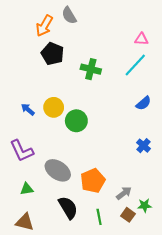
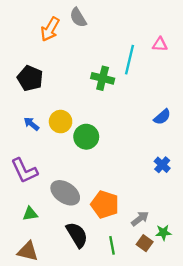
black pentagon: (53, 54) -> (30, 78), moved
cyan line: (135, 65) -> (129, 60), moved, turned -30
orange pentagon: (93, 181) -> (105, 204), turned -30

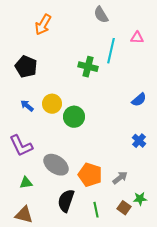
gray semicircle: (78, 18) -> (101, 15), moved
gray arrow: (140, 219) -> (120, 178), moved
black semicircle: (77, 235) -> (66, 201), turned -130

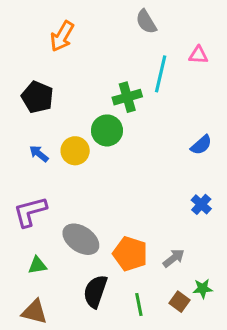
green cross: (88, 67) -> (127, 97), turned -30
green circle: (74, 117) -> (107, 130), moved
purple L-shape: (21, 146) -> (30, 212), turned 100

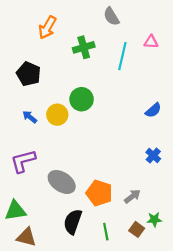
green cross: (127, 97) -> (84, 47), moved
green triangle: (37, 265) -> (15, 211), moved, size x1.5

